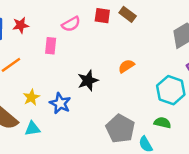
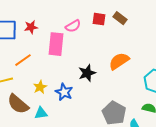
pink rectangle: (51, 46) -> (56, 44), size x1.6
orange semicircle: (126, 66) -> (119, 61), size x1.5

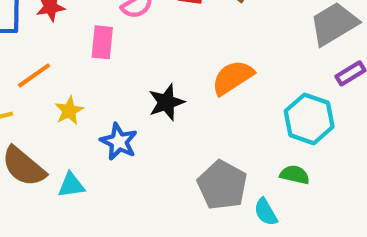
pink rectangle: (56, 44) -> (102, 42), size x0.7
yellow star: (40, 87) -> (69, 111), moved

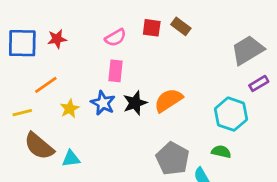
pink rectangle: (102, 42) -> (115, 71), moved
orange semicircle: (233, 78) -> (168, 100), moved
blue star: (119, 142) -> (103, 103), moved

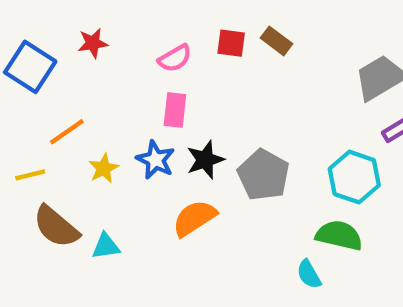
red star: (57, 39) -> (93, 43), moved
blue square: (22, 43) -> (30, 67), turned 32
orange semicircle: (168, 100) -> (194, 218), moved
green semicircle: (221, 152) -> (339, 235), size x1.5
gray pentagon: (173, 159) -> (264, 175), moved

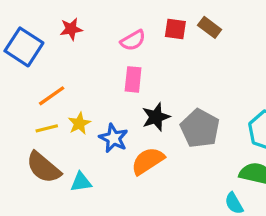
blue star: (155, 160) -> (114, 138), moved
yellow line: (30, 175) -> (47, 128), moved

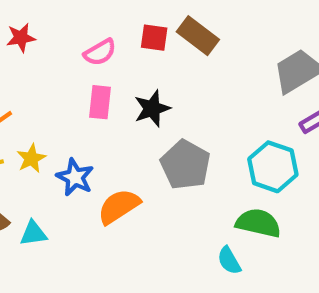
brown rectangle: (210, 27) -> (198, 36), size x1.4
black star: (156, 117) -> (152, 108), moved

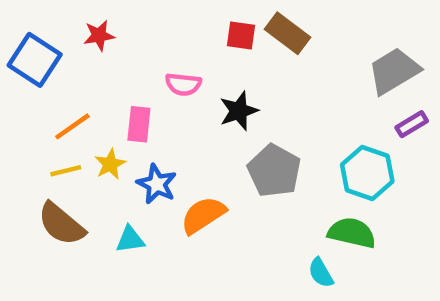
pink semicircle: (100, 52) -> (183, 84), moved, turned 36
pink rectangle: (100, 102) -> (139, 124), moved
cyan triangle: (33, 233) -> (130, 240), moved

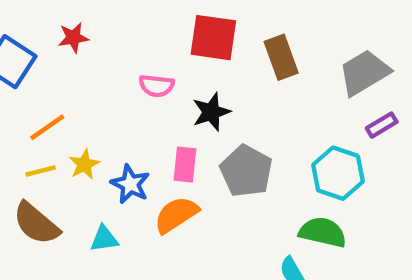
brown rectangle: (287, 33) -> (281, 57), moved, turned 33
red square: (241, 36) -> (213, 38), size x1.6
pink rectangle: (139, 124) -> (185, 164), moved

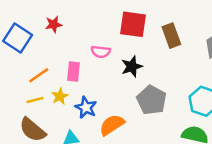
pink rectangle: (185, 164) -> (73, 71), moved

